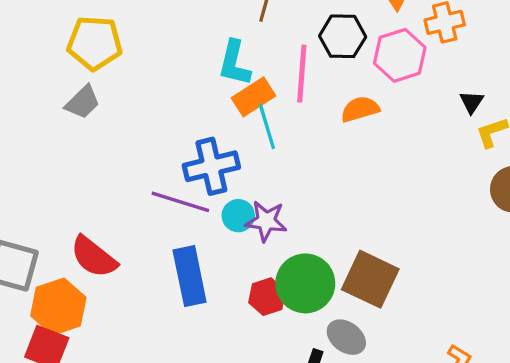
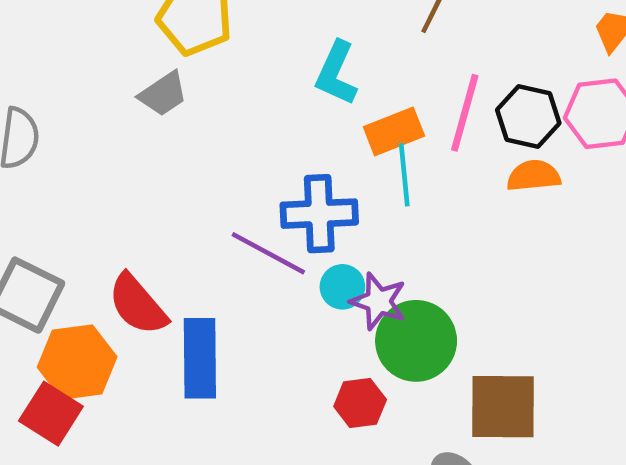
black hexagon: (343, 36) -> (528, 117), moved
cyan L-shape: (234, 63) -> (336, 73), moved
blue rectangle: (190, 276) -> (200, 358), moved
brown square: (370, 279) -> (503, 407), turned -36
green circle: (305, 283) -> (416, 341), moved

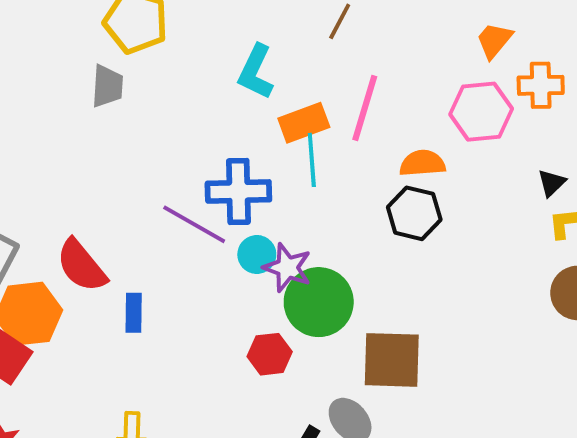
gray trapezoid: (163, 94) -> (107, 86), turned -54
black hexagon: (528, 117) -> (414, 213), moved
blue rectangle: (200, 358) -> (134, 313), size x0.6

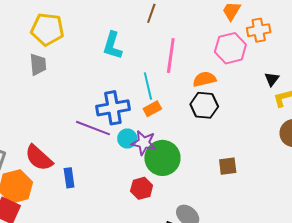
orange rectangle: (304, 123) -> (152, 109), moved, size x0.7
brown square: (392, 360) -> (228, 166), moved, size x0.6

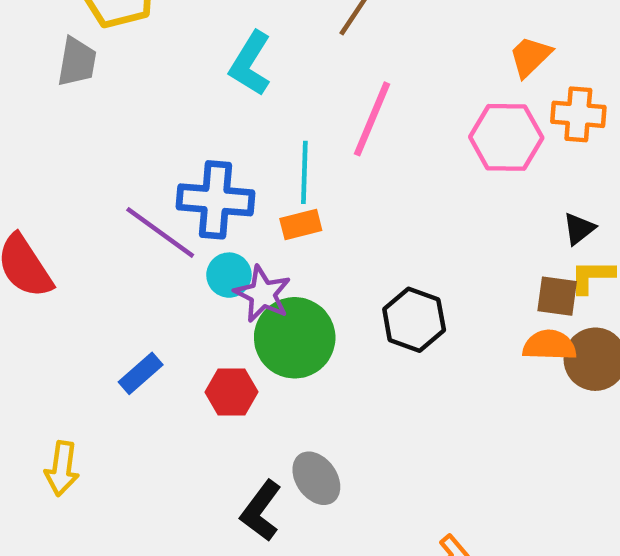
orange semicircle: (204, 79) -> (549, 345), moved
black hexagon: (204, 105) -> (414, 320), moved
brown square: (228, 166) -> (557, 296), moved
blue rectangle: (69, 178) -> (141, 373), moved, turned 42

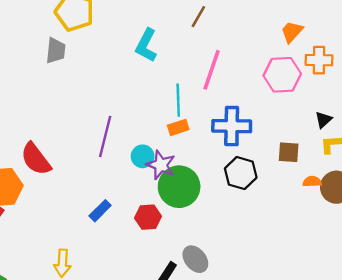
blue cross: (215, 200) -> (232, 126), moved
purple line: (160, 232) -> (105, 137), turned 72
brown square: (557, 296) -> (289, 152), moved
orange semicircle: (549, 345) -> (312, 182), size x0.7

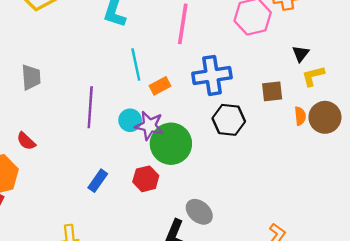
gray trapezoid: (56, 51) -> (31, 77), moved
cyan line: (178, 100) -> (136, 65), moved
red semicircle: (36, 159) -> (26, 141), size x0.6
orange semicircle: (312, 182) -> (300, 116), turned 96

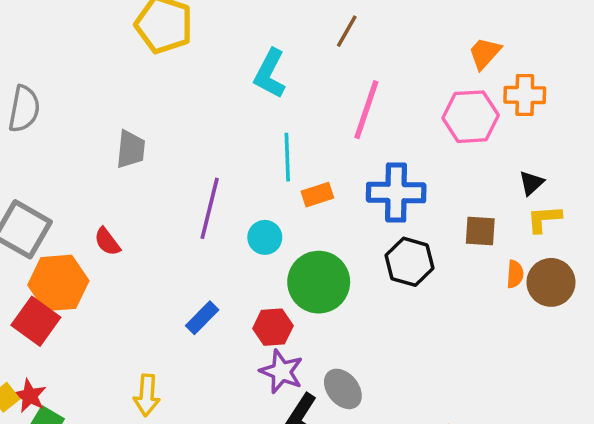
purple star: (149, 126) -> (281, 372), moved

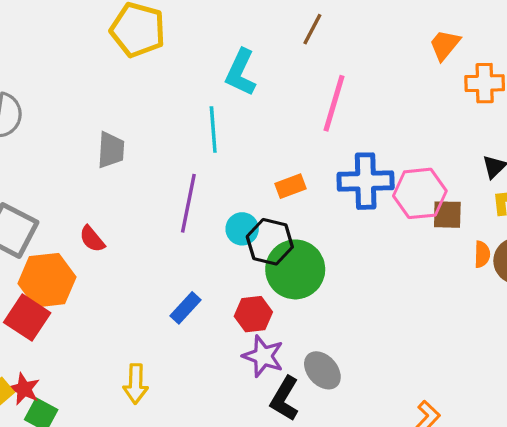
pink hexagon: (471, 117) -> (420, 193), moved
cyan line: (287, 157) -> (213, 130), moved
black hexagon: (409, 262) -> (270, 242), moved

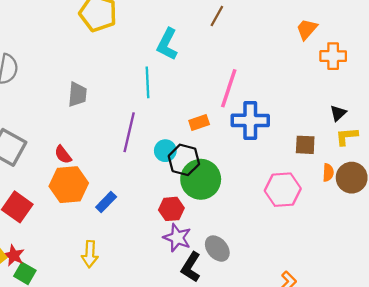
pink line: (334, 103) -> (229, 88), moved
pink hexagon: (420, 193) -> (283, 190), moved
orange hexagon: (47, 280) -> (69, 185), moved
blue rectangle: (185, 308) -> (106, 202), moved

